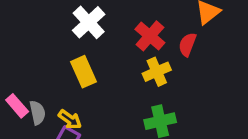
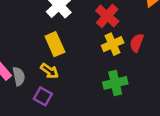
red semicircle: (187, 44) -> (137, 43), moved
yellow arrow: (70, 119) -> (50, 71), moved

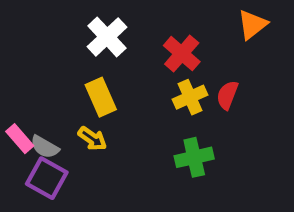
gray semicircle: (19, 76) -> (45, 147), turned 132
purple square: (43, 96) -> (47, 178), moved, size x1.4

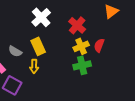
yellow arrow: (92, 139) -> (34, 66), turned 56
gray semicircle: (45, 147) -> (15, 51), moved
green cross: (194, 157) -> (82, 65), moved

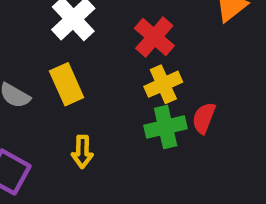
red semicircle: (99, 45) -> (204, 118), moved
yellow arrow: (34, 66) -> (82, 152), moved

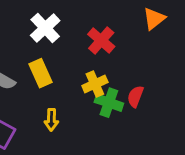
yellow cross: (163, 84) -> (95, 84), moved
green cross: (166, 127) -> (109, 103), turned 32

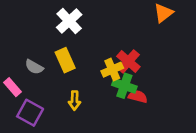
red cross: (101, 40) -> (128, 61), moved
red semicircle: (135, 96) -> (138, 97), moved, turned 84

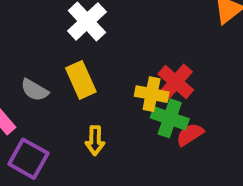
yellow cross: (112, 70) -> (152, 94), turned 35
red semicircle: (138, 97) -> (190, 134), turned -48

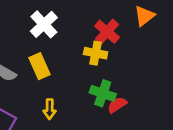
red cross: (176, 82) -> (107, 32), moved
yellow cross: (152, 94) -> (96, 53), moved

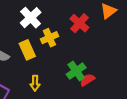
yellow cross: (96, 53) -> (49, 38), moved, turned -35
green cross: (103, 93) -> (76, 71), turned 36

